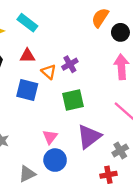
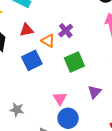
blue square: (27, 90) -> (32, 60), turned -30
purple triangle: (89, 137) -> (95, 92), size x0.6

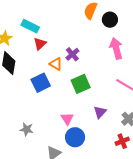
red triangle: (27, 30) -> (40, 44), moved, turned -32

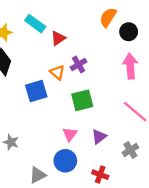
red triangle: (40, 44) -> (58, 38), moved
pink triangle: (67, 119) -> (70, 134), moved
red cross: (122, 141) -> (100, 175), moved, turned 32

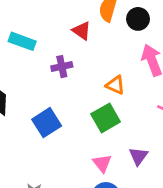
red triangle: (58, 38) -> (82, 31), moved, turned -35
purple cross: (78, 64) -> (62, 67), moved, turned 35
orange triangle: (57, 72) -> (115, 85), moved

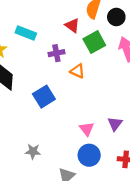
orange triangle: (115, 85) -> (77, 71), moved
green square: (106, 118) -> (94, 42), moved

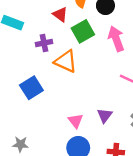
orange triangle: (77, 71) -> (66, 61), size x1.5

